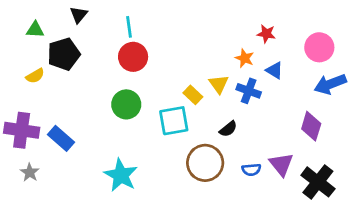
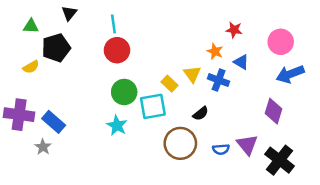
green circle: (126, 104) -> (124, 92), moved
gray star: (30, 172) -> (43, 147), moved
cyan star: (121, 175) -> (117, 125), moved, size x0.7

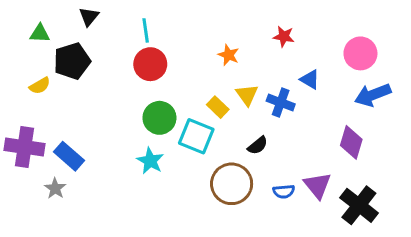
red star: (234, 30) -> (284, 37), moved
orange star: (215, 51) -> (229, 55), moved
cyan square: (153, 106) -> (196, 136), turned 32

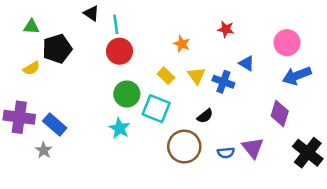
black triangle: (89, 17) -> (91, 13), moved, turned -35
yellow rectangle: (218, 107) -> (166, 76), moved
black cross: (359, 205) -> (308, 153), moved

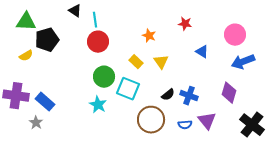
green triangle: (31, 27) -> (26, 22), size x1.5
blue cross: (223, 82) -> (189, 96), moved

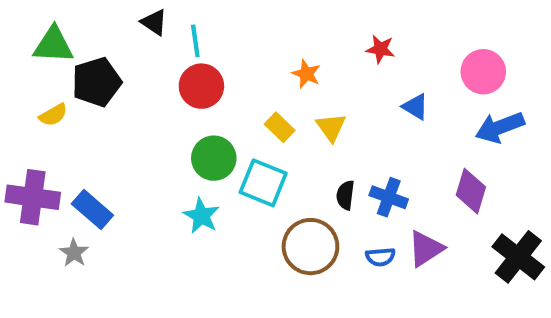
black semicircle: (168, 95) -> (345, 195), turned 136
purple triangle: (207, 121) -> (426, 249), turned 36

